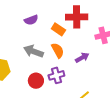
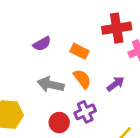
red cross: (77, 17) -> (117, 28), moved

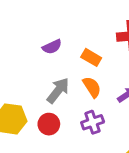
gray arrow: (51, 84) -> (58, 90), turned 110
red circle: (59, 122) -> (49, 124), moved

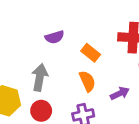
gray arrow: (58, 90) -> (40, 77), moved, turned -35

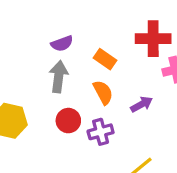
gray arrow: (40, 77) -> (59, 77), moved
red circle: (41, 111) -> (68, 121), moved

